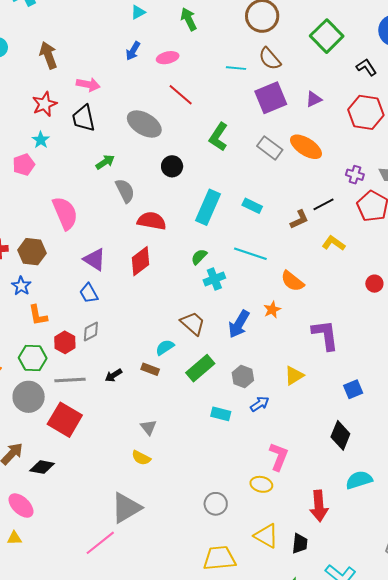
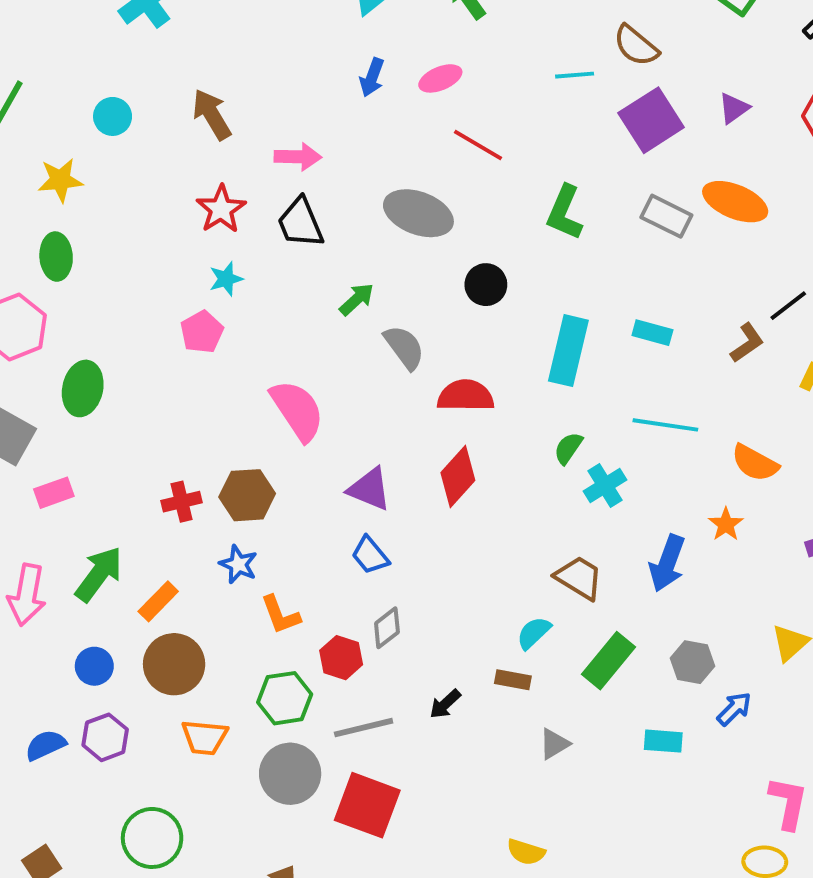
cyan star: (41, 140) -> (226, 279), turned 30
gray triangle: (148, 427) -> (554, 744), moved, turned 48

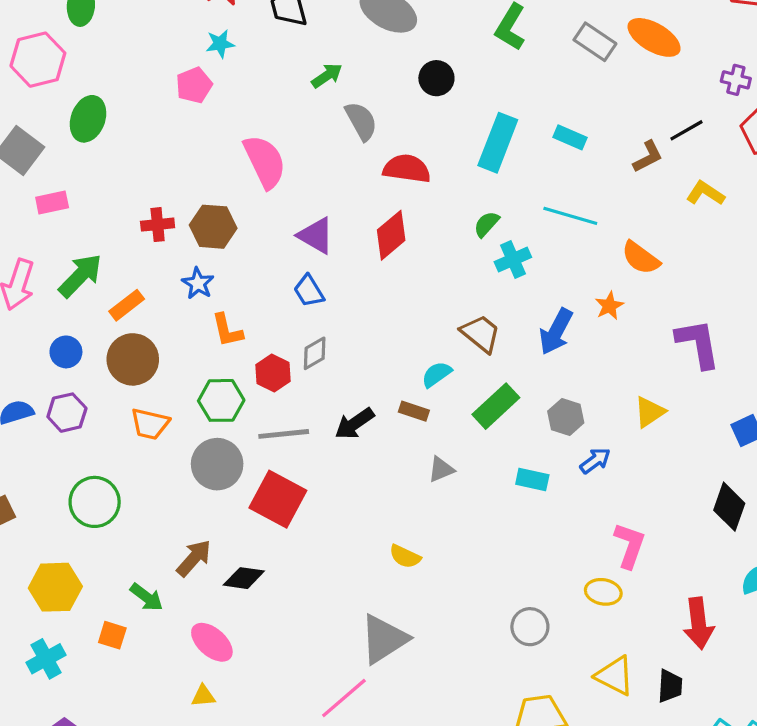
black arrow: (445, 704) -> (354, 424), size x1.4

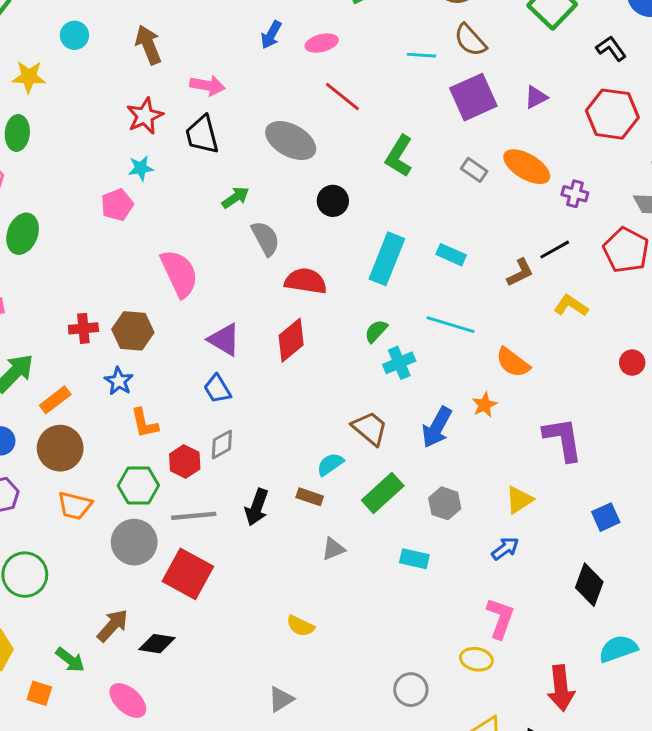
gray rectangle: (595, 42) -> (474, 170), size x0.7
purple cross: (736, 80) -> (575, 194), moved
black arrow: (354, 424) -> (257, 507), turned -36
blue arrow: (595, 461) -> (505, 549), moved
gray triangle: (384, 639) -> (281, 699), size x0.6

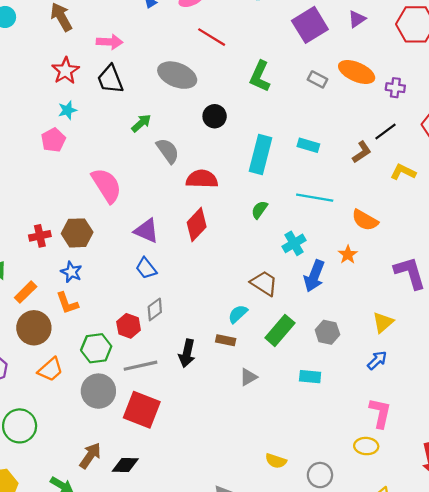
cyan cross: (399, 363) -> (294, 243), moved
orange L-shape: (144, 423) -> (67, 303), moved
orange trapezoid: (75, 506) -> (50, 369), turned -48
yellow semicircle: (300, 626) -> (276, 461), moved

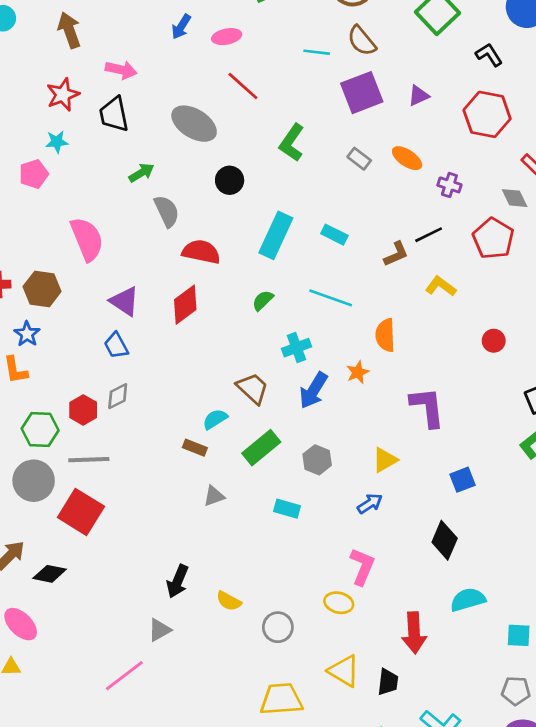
orange ellipse: (357, 72) -> (407, 158), size x0.7
orange semicircle: (365, 220) -> (385, 335), turned 48
black arrow: (187, 353) -> (178, 581), moved

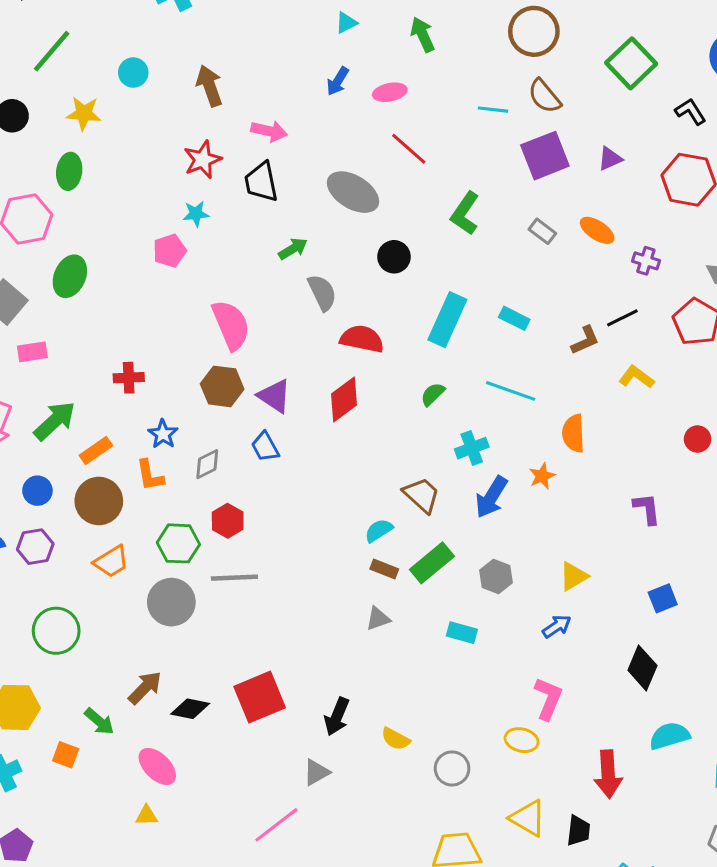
brown hexagon: (42, 289) -> (222, 386), moved
gray diamond: (118, 396) -> (207, 464), moved
purple L-shape: (427, 407) -> (647, 509), moved, size x0.7
brown rectangle: (195, 448) -> (384, 569), moved
red square: (81, 512) -> (260, 697), moved, turned 36

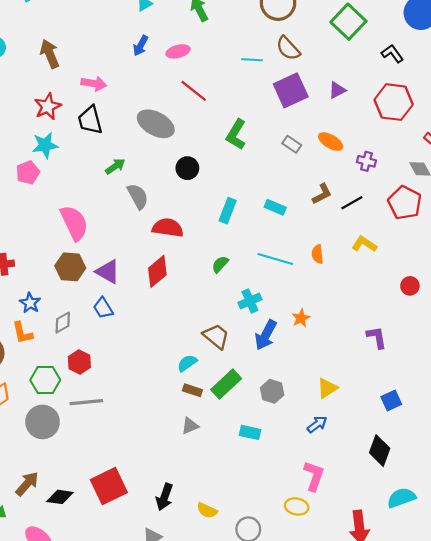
cyan star: (196, 214) -> (45, 145), size x1.4
cyan rectangle: (447, 320) -> (228, 211), size x0.7
brown L-shape: (585, 340) -> (322, 194), moved
orange semicircle: (573, 433) -> (317, 254), moved, size x0.7

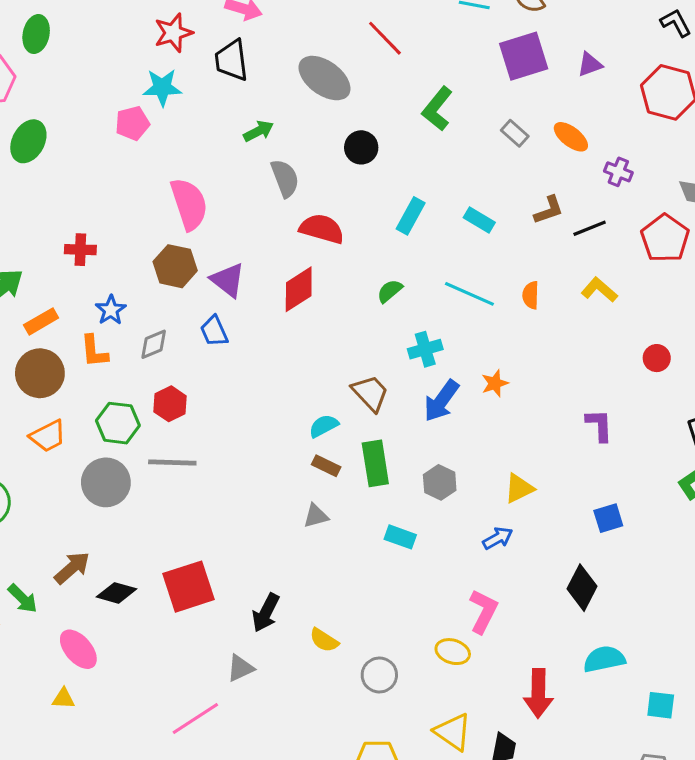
green rectangle: (226, 384) -> (375, 463), turned -64

